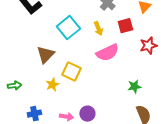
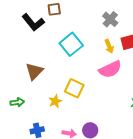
yellow arrow: (98, 29) -> (109, 46), moved
brown triangle: (45, 55) -> (34, 71), moved

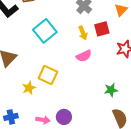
pink semicircle: (110, 69) -> (84, 56), size x0.7

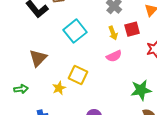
green star: (111, 90) -> (141, 90), size x1.5

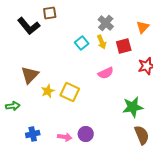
cyan square: (75, 31) -> (82, 43), moved, size x0.6
yellow arrow: (113, 33) -> (102, 42), moved
yellow star: (59, 88) -> (48, 91), moved

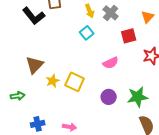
yellow arrow: (102, 42) -> (90, 11), moved
purple circle: (86, 134) -> (109, 97), moved

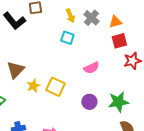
orange triangle: (148, 17) -> (115, 22), moved, turned 32
cyan square: (87, 33) -> (67, 38), turned -32
red square: (129, 36) -> (119, 41), moved

